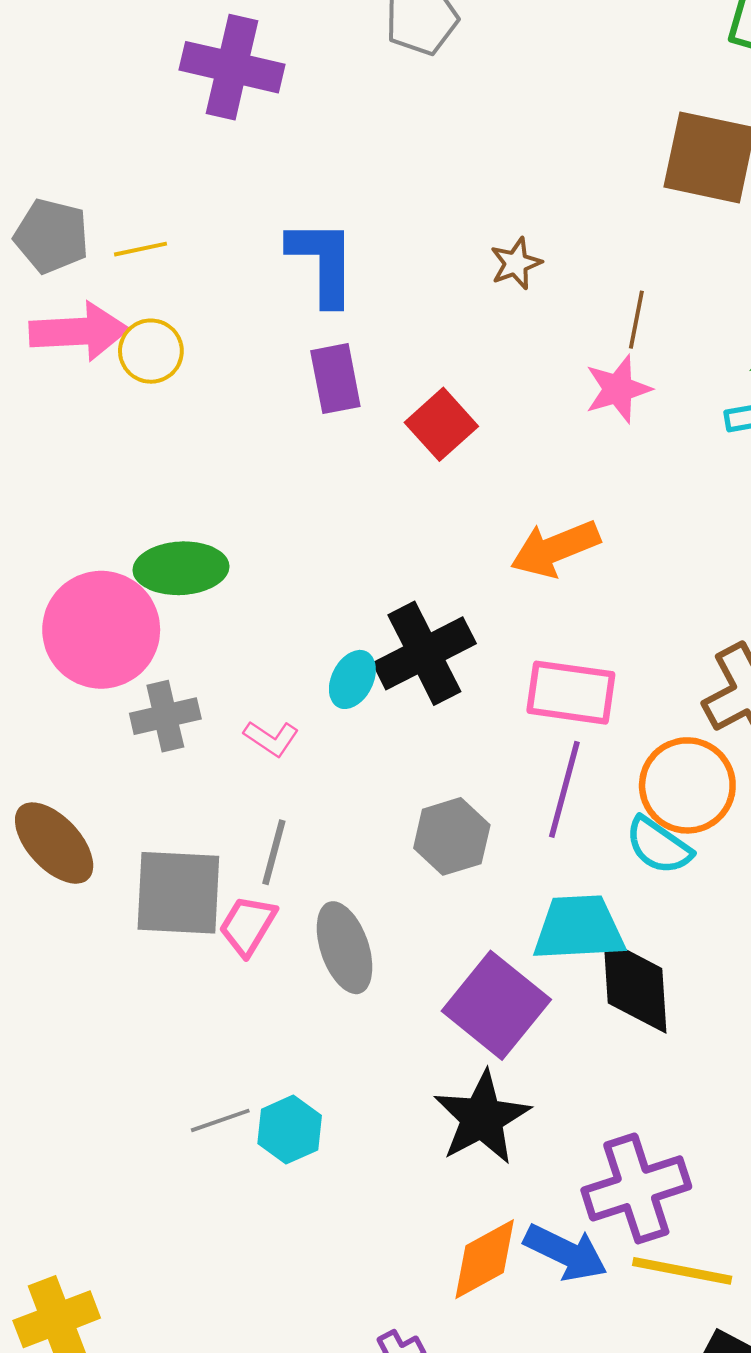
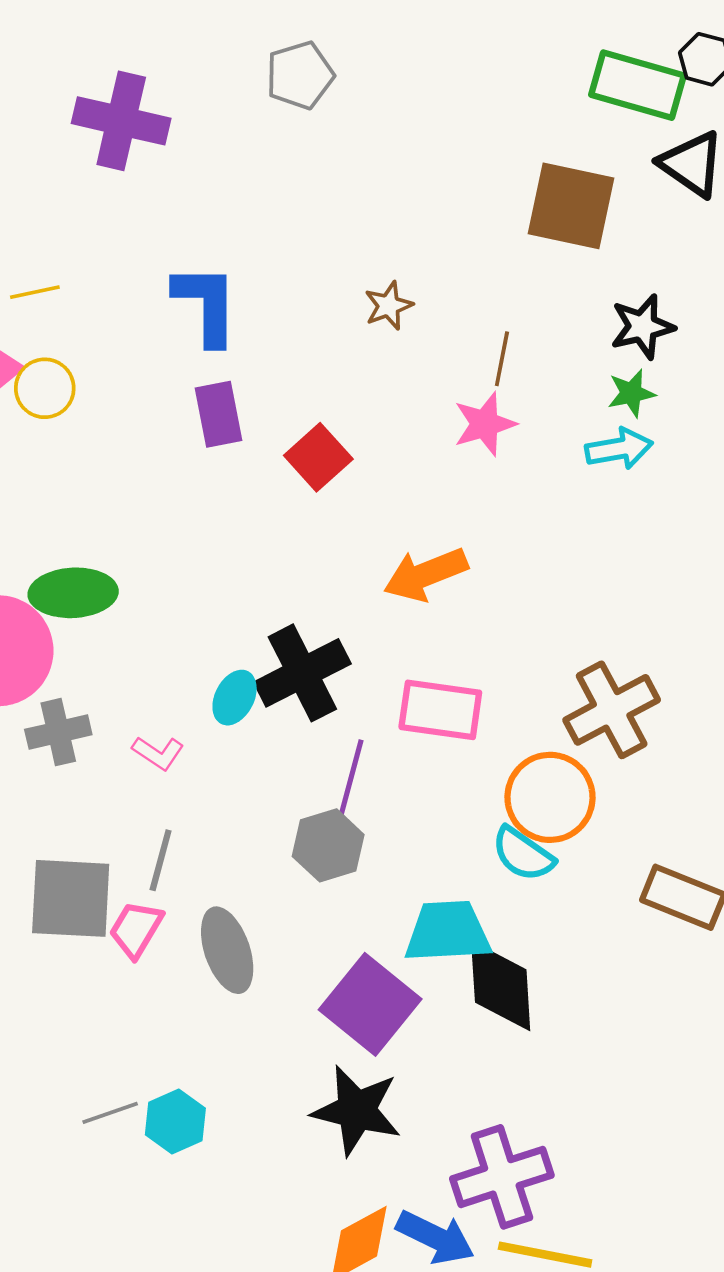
purple line: (564, 789) -> (349, 785), moved
black star: (482, 1118) -> (357, 1110), turned -30

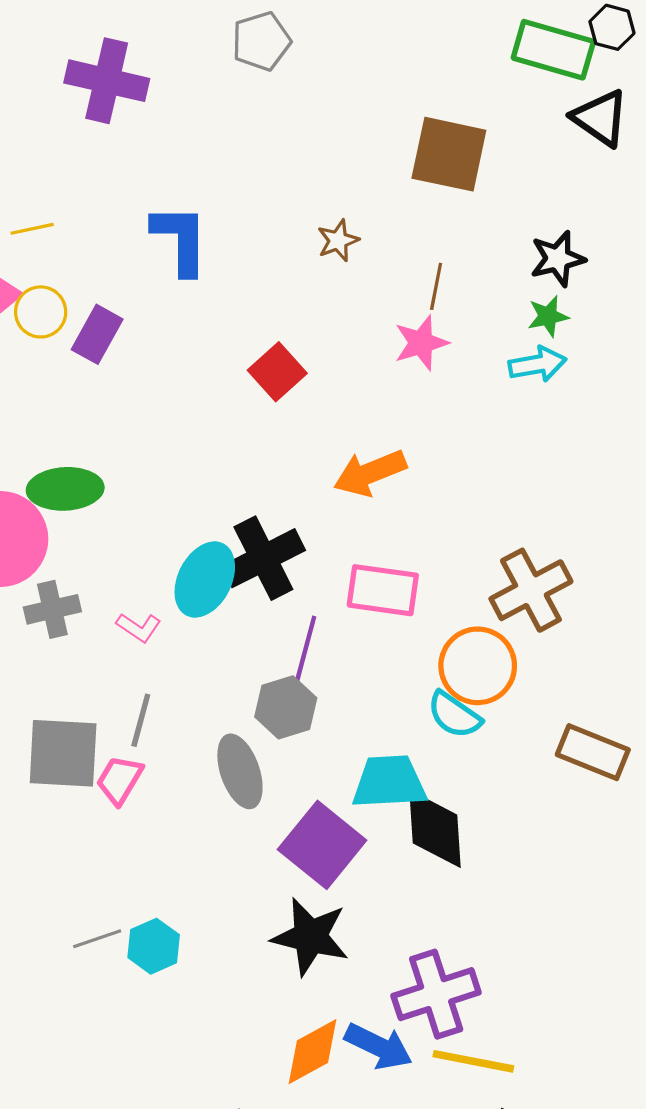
brown square: (571, 206) -> (449, 154), moved
purple rectangle: (219, 414) -> (97, 334), moved, turned 40
cyan ellipse: (235, 698) -> (205, 579), size x1.6
gray ellipse: (227, 950) -> (240, 771), moved

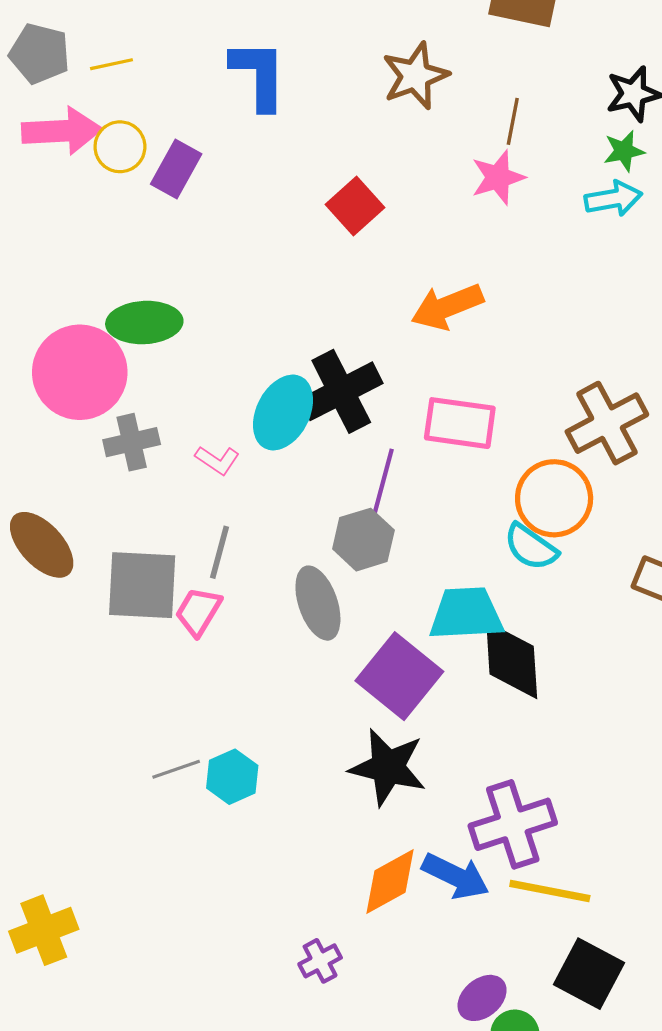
brown star: (338, 241) -> (415, 76), size x1.6

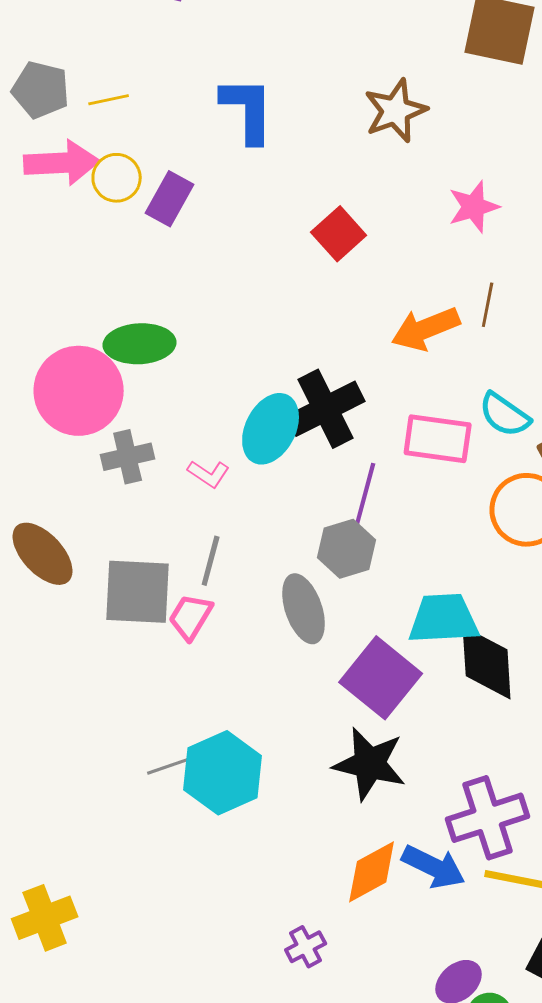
brown line: (513, 121) -> (488, 305), moved
cyan semicircle: (531, 547) -> (505, 415), moved
cyan hexagon: (232, 777) -> (223, 773), size x1.6

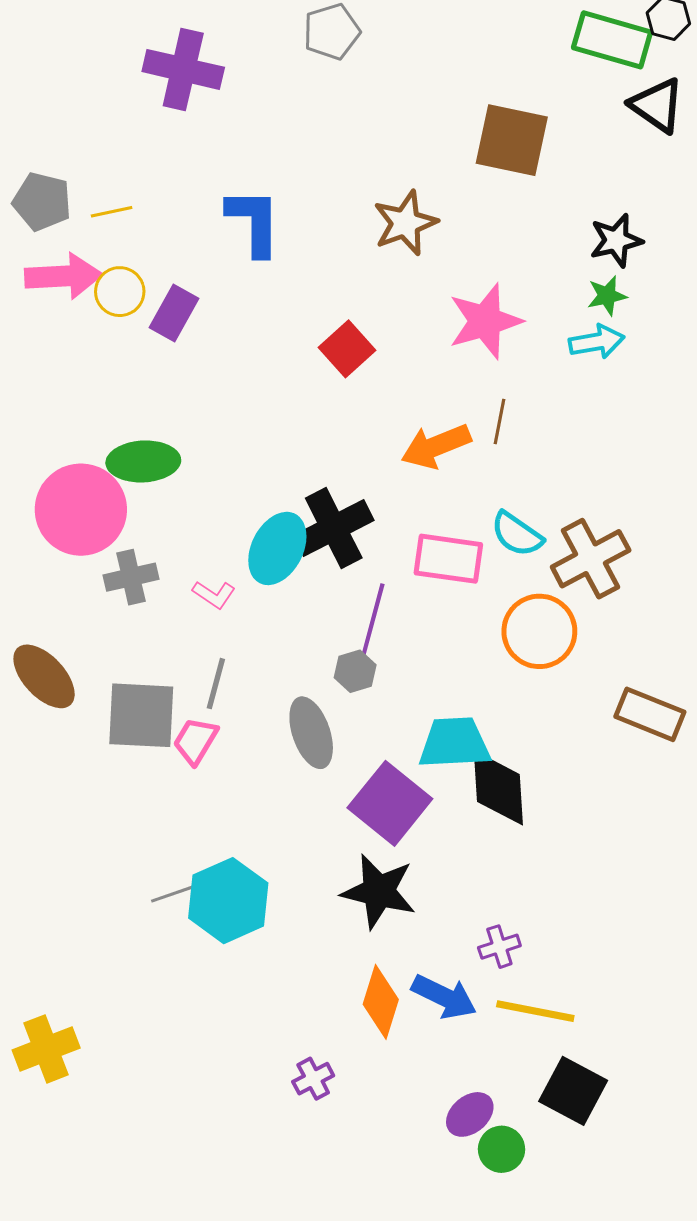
pink star: (474, 207) -> (485, 321), size x1.4
gray hexagon: (347, 549) -> (355, 671), size x0.7
purple cross: (488, 818) -> (499, 947), size x0.5
orange diamond: (372, 872) -> (381, 1002), turned -44

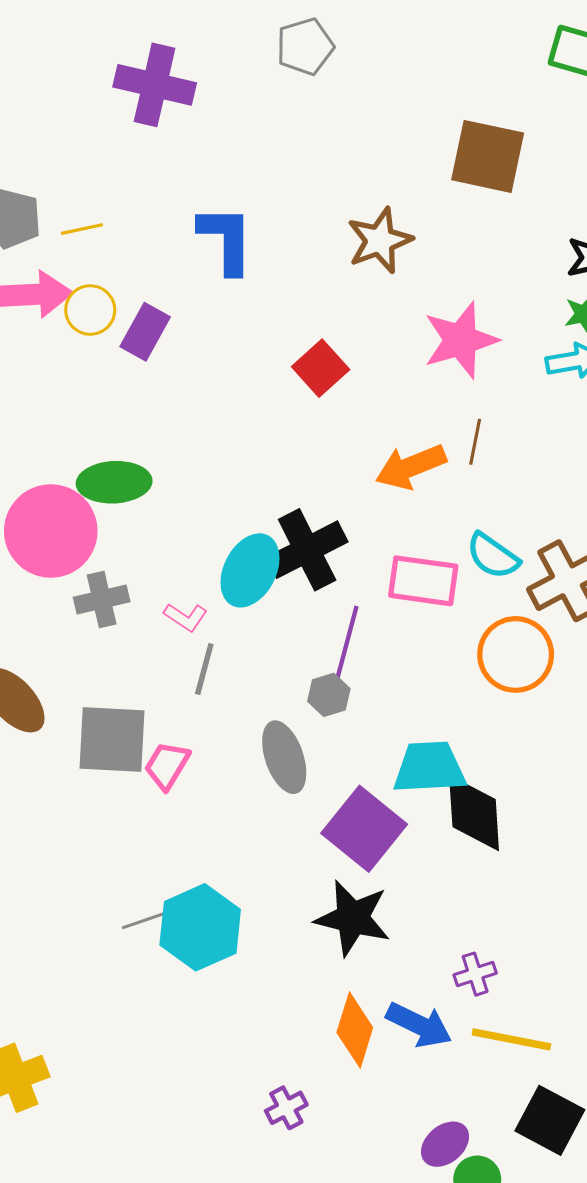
gray line: (216, 684) -> (204, 669), moved

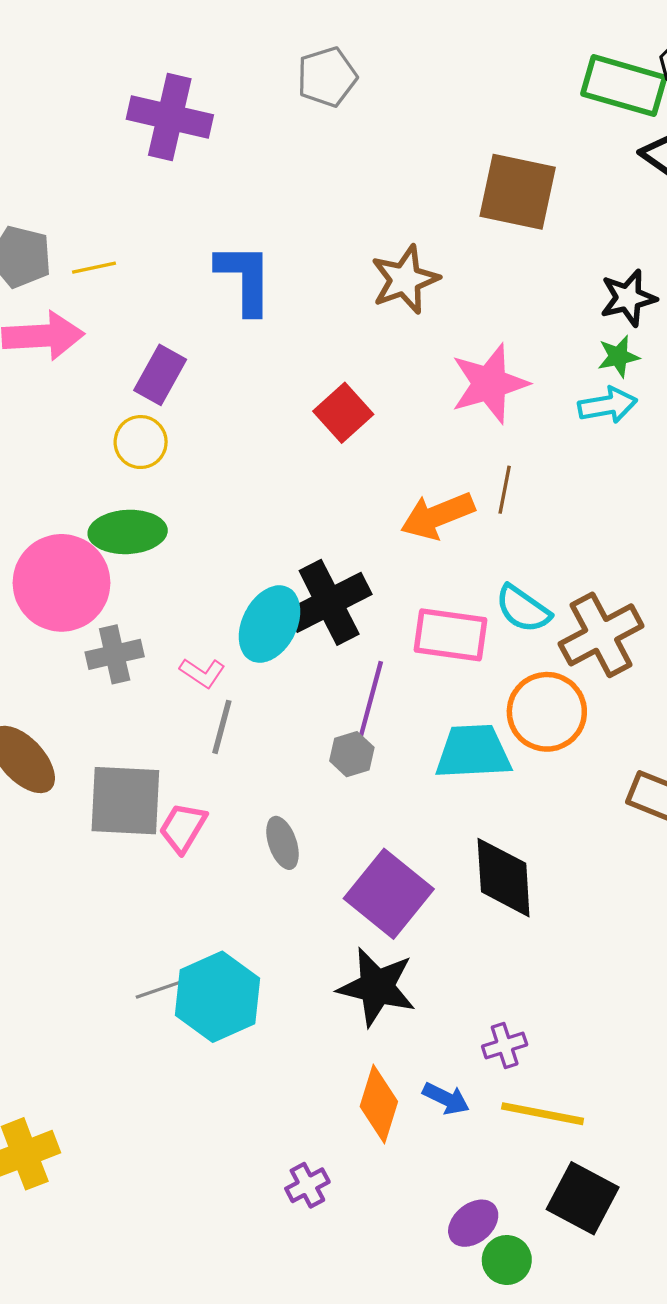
yellow circle: (90, 310) -> (141, 442), moved
gray ellipse: (284, 757) -> (283, 843), moved, size x0.7
cyan trapezoid: (429, 768) -> (473, 752), moved
blue arrow: (419, 1025) -> (446, 1099), size x0.7

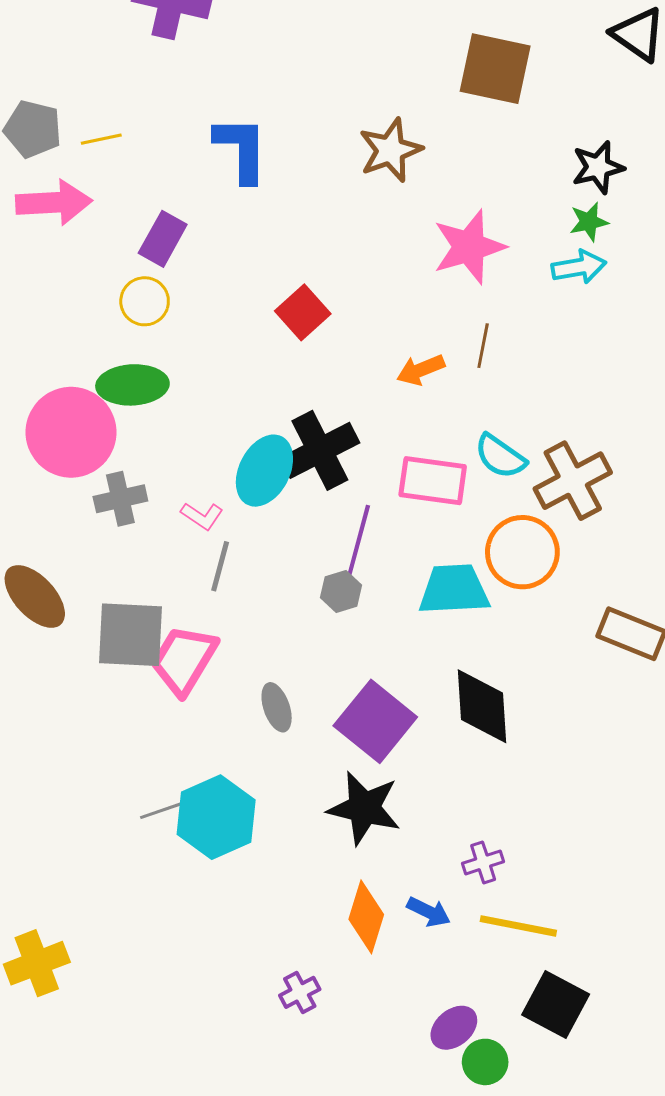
red square: (343, 413) -> (303, 312), moved
orange arrow: (437, 516) -> (421, 370), size x0.7
pink trapezoid: (183, 828) -> (184, 660), size x1.5
gray ellipse: (283, 843) -> (277, 707), moved

